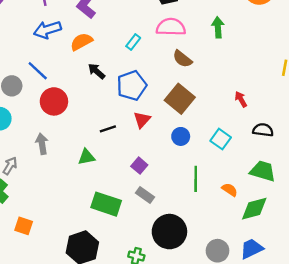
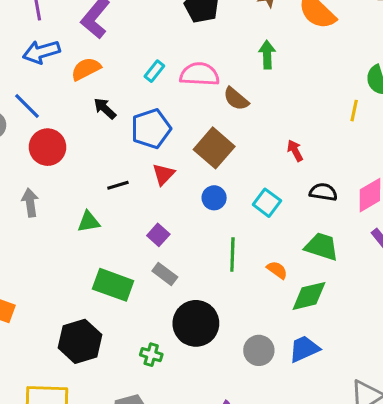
pink semicircle: (171, 27) -> (199, 74), moved
brown semicircle: (182, 59) -> (236, 99), moved

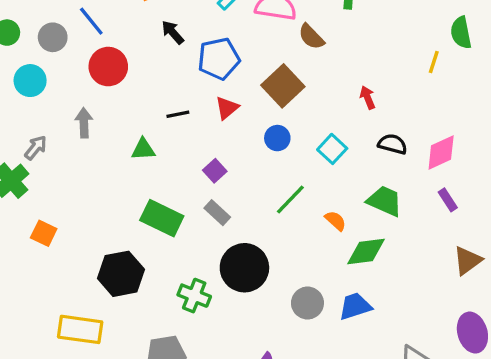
green line: (232, 255) -> (290, 200), turned 36
green cross: (151, 355) -> (194, 296), size x1.4

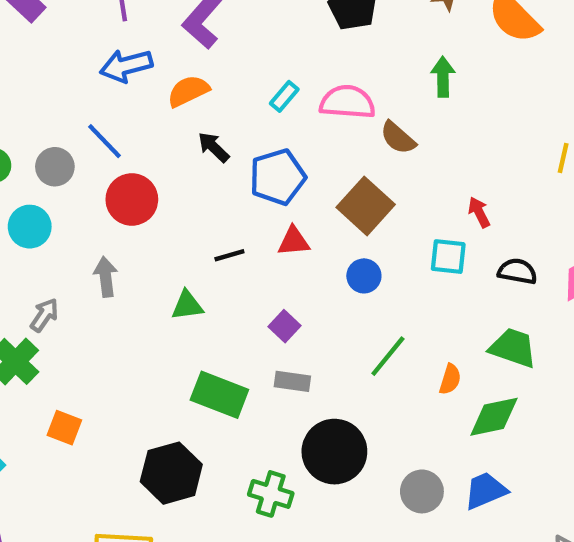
red triangle: (227, 108) -> (294, 241), turned 40
cyan square: (332, 149) -> (448, 257), moved, turned -32
gray rectangle: (217, 213) -> (292, 381), turned -30
orange semicircle: (335, 221) -> (450, 379), turned 70

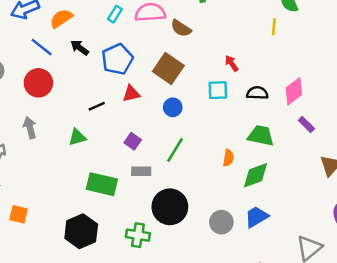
blue line: (104, 141) -> (42, 47), moved
green line: (388, 356) -> (175, 150), moved

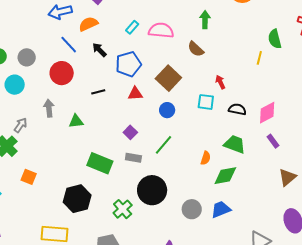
brown semicircle: (181, 28) -> (196, 49), moved
black line: (97, 106) -> (98, 92), moved
green triangle: (77, 137) -> (76, 121), moved
green cross: (138, 235) -> (123, 209), turned 30

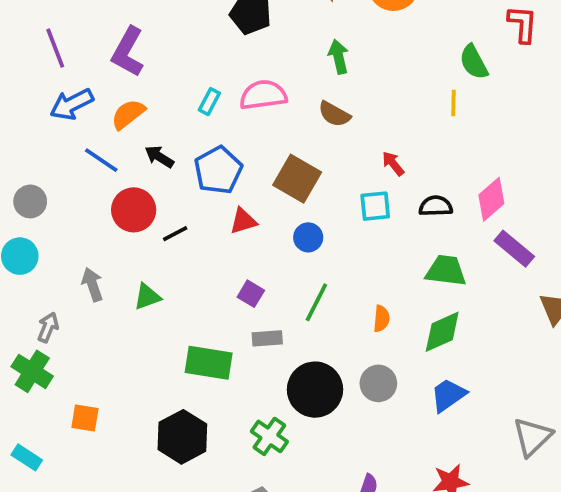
red circle: (62, 73) -> (134, 210), moved
purple rectangle: (273, 141) -> (514, 249), size x1.5
orange semicircle: (206, 158) -> (381, 319), moved
gray circle: (192, 209) -> (378, 383), moved

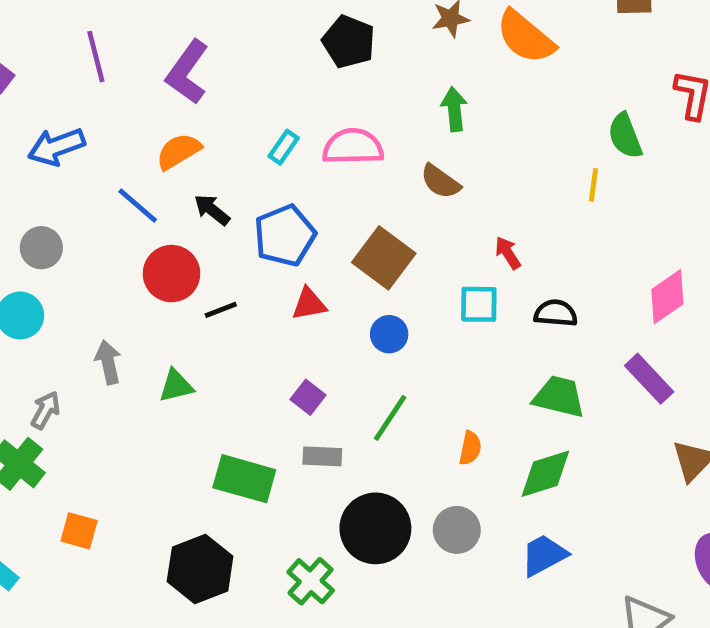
blue arrow: (72, 104) -> (56, 147), moved
pink diamond: (491, 199) -> (667, 297), moved

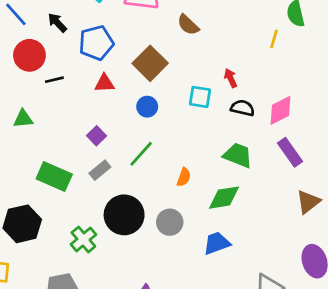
red arrow: (508, 253) -> (231, 78), moved
pink diamond: (667, 297) -> (281, 110), moved
gray rectangle: (322, 456) -> (100, 170), turned -50

